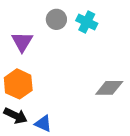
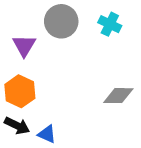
gray circle: (56, 19) -> (61, 21), size x1.5
cyan cross: (87, 22) -> (110, 24), moved

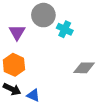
cyan cross: (110, 24) -> (65, 29), moved

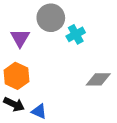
cyan cross: (65, 29) -> (76, 34), turned 35

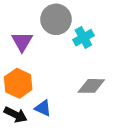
gray diamond: (98, 79) -> (91, 86), moved
blue triangle: (39, 111) -> (43, 108), moved

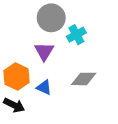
purple triangle: (22, 42) -> (44, 51), moved
blue triangle: (43, 108) -> (44, 87), moved

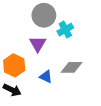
blue triangle: (44, 87) -> (46, 77), moved

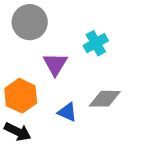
gray circle: (44, 15) -> (30, 22), moved

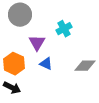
gray diamond: (105, 99) -> (85, 66), moved
blue triangle: (67, 112) -> (46, 64), moved

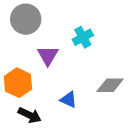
blue triangle: (46, 64) -> (69, 100), moved
black arrow: (12, 88) -> (30, 115), moved

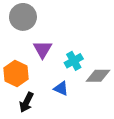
cyan cross: (83, 37) -> (74, 61), moved
black arrow: (30, 115) -> (26, 102), turned 90

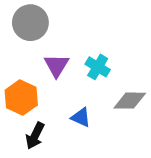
cyan cross: (74, 61) -> (98, 67), moved, turned -30

